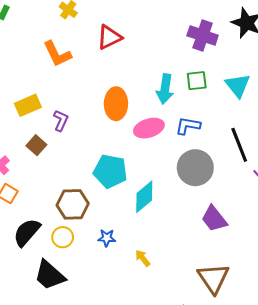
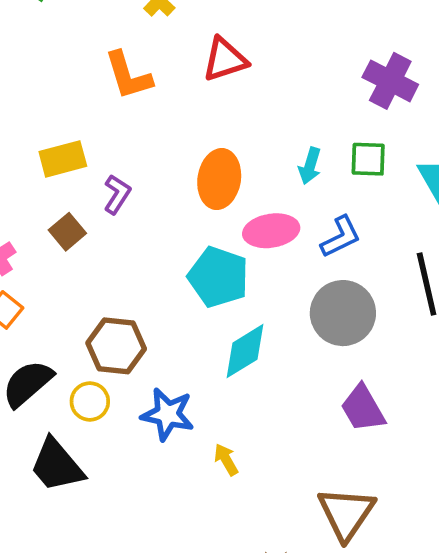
cyan arrow: (165, 89) -> (310, 166), size x0.7
blue L-shape: (188, 126) -> (341, 237), turned 135
cyan pentagon: (110, 171) -> (218, 277), moved
blue star: (107, 238) -> (168, 414), size x1.6

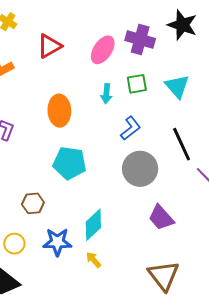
pink ellipse: (271, 231) -> (103, 50), moved, turned -36
brown hexagon: (116, 346) -> (33, 203), moved, size x0.7
cyan diamond: (245, 351) -> (93, 225), moved

